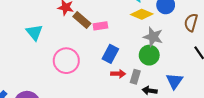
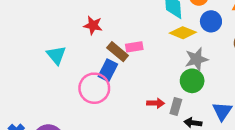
brown rectangle: (82, 20) -> (118, 52), moved
gray star: (153, 37) -> (196, 59), turned -30
blue rectangle: (110, 54) -> (108, 70), moved

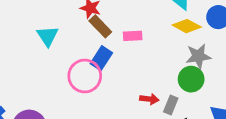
brown rectangle: (118, 52) -> (100, 26), moved

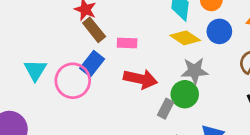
cyan triangle: (48, 36) -> (35, 70), moved
red arrow: (149, 99) -> (141, 79), moved, size x1.6
gray rectangle: (171, 105) -> (166, 109), moved

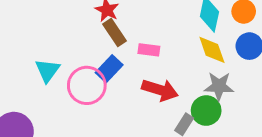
yellow diamond: (185, 38) -> (212, 50), turned 32

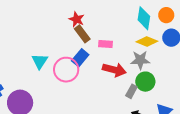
yellow diamond: (212, 50) -> (147, 42), turned -45
gray star: (219, 86) -> (140, 60), moved

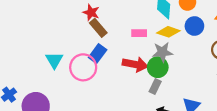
pink rectangle: (106, 44) -> (139, 33), moved
green circle: (145, 82) -> (158, 67), moved

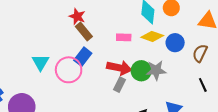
blue circle: (194, 26) -> (175, 43), moved
gray star: (162, 52) -> (156, 70), moved
gray rectangle: (155, 87) -> (120, 85), moved

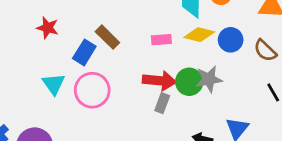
red star: (77, 16) -> (48, 28), moved
brown semicircle: (200, 53) -> (265, 51), turned -66
blue rectangle: (83, 57) -> (84, 52), moved

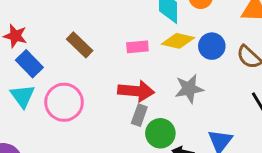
blue rectangle: (84, 52) -> (29, 64), moved, turned -75
green circle: (189, 82) -> (160, 133), moved

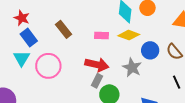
blue circle: (212, 46) -> (150, 50), moved
gray star: (189, 89) -> (132, 68), turned 30

